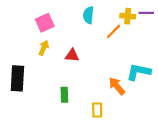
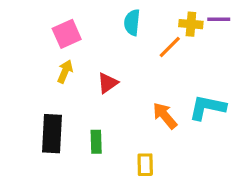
red triangle: (72, 55) -> (108, 83), turned -40
black rectangle: (17, 78) -> (52, 134), moved
orange arrow: (117, 86) -> (165, 116), moved

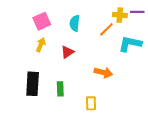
cyan semicircle: (132, 22) -> (75, 23), moved
cyan L-shape: (207, 107) -> (130, 44), moved
orange arrow: (165, 116) -> (103, 73), turned 144

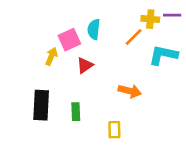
pink square: (42, 21) -> (69, 40), moved

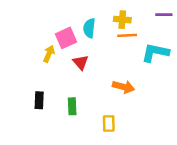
yellow cross: (150, 19) -> (122, 20), moved
orange line: (134, 37) -> (127, 35), turned 42
red triangle: (85, 65) -> (81, 62), turned -35
black rectangle: (41, 105) -> (39, 100), size x0.6

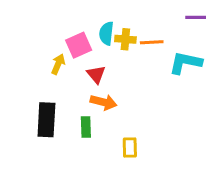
yellow cross: (122, 20) -> (125, 39), moved
orange arrow: (123, 87) -> (103, 102), moved
black rectangle: (39, 100) -> (46, 120), size x1.6

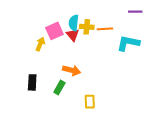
red triangle: (96, 74) -> (73, 35), moved
black rectangle: (46, 120) -> (32, 82), size x0.7
green rectangle: (86, 127) -> (59, 87), turned 32

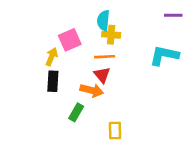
cyan semicircle: (74, 23) -> (103, 20), moved
orange line: (105, 29) -> (105, 57), moved
red triangle: (73, 35) -> (102, 75), moved
black rectangle: (32, 82) -> (53, 81), moved

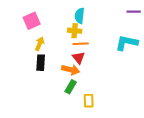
yellow cross: (111, 35) -> (75, 31), moved
pink square: (70, 40) -> (32, 21), moved
green rectangle: (76, 112) -> (71, 87), moved

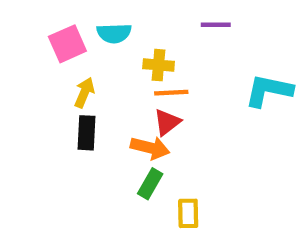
purple line: (134, 12) -> (216, 25), moved
cyan semicircle: (80, 16) -> (114, 33), moved, turned -98
red triangle: (79, 58) -> (167, 122), turned 32

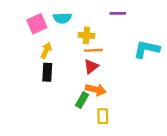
orange arrow: (150, 148) -> (96, 90), moved

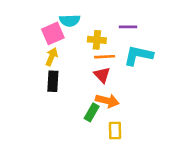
purple line: (118, 13) -> (128, 27), moved
pink square: (37, 24) -> (53, 33), moved
cyan L-shape: (147, 49) -> (138, 55), moved
red triangle: (91, 66) -> (102, 75), turned -35

